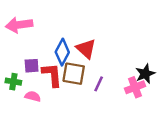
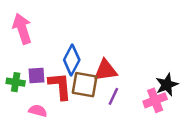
pink arrow: (19, 25) -> (22, 29), turned 80
red triangle: (86, 49) -> (106, 70), moved, turned -50
green cross: (13, 82) -> (16, 82), moved

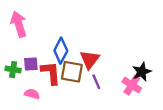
red triangle: (106, 70) -> (90, 60), turned -45
purple line: (113, 96) -> (96, 82), turned -48
pink cross: (155, 100) -> (132, 85), turned -36

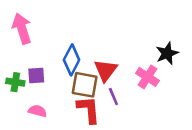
black star: (142, 72) -> (167, 53), moved
red L-shape: (51, 73) -> (89, 110), moved
pink cross: (132, 85) -> (147, 77), moved

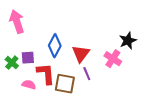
green cross: (15, 82) -> (12, 63), turned 32
brown square: (85, 85) -> (65, 84), moved
red L-shape: (89, 110) -> (46, 74), moved

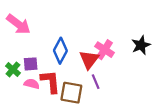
pink arrow: (17, 22) -> (18, 24), turned 145
pink cross: (113, 59) -> (105, 50), moved
pink semicircle: (29, 85) -> (32, 84), moved

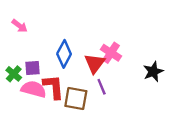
pink arrow: (18, 24) -> (20, 26), size x0.6
black star: (141, 45) -> (153, 72), moved
pink semicircle: (32, 84) -> (34, 89), size x1.5

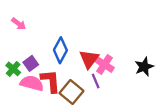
pink cross: (111, 53) -> (104, 65), moved
purple square: (32, 68) -> (31, 63), turned -32
brown square: (76, 98) -> (71, 92), turned 30

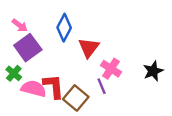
blue diamond: (60, 50) -> (64, 28), moved
red triangle: (89, 59) -> (89, 48), moved
purple square: (31, 63) -> (28, 48), moved, size x1.6

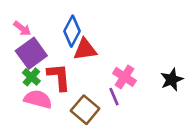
red triangle: (89, 48) -> (85, 49), moved, turned 45
green cross: (14, 73) -> (31, 77), moved
red L-shape: (54, 86) -> (59, 77), moved

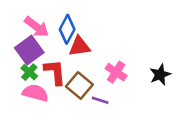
pink arrow: (22, 28) -> (37, 27), moved, size x1.5
purple line: (114, 97) -> (100, 100), moved, turned -49
brown square: (85, 110) -> (79, 86), moved

